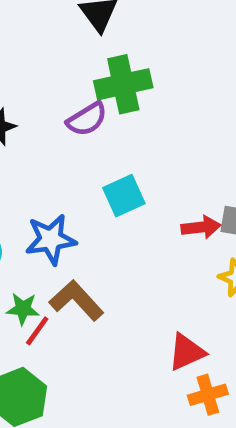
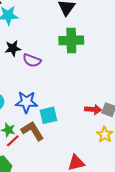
purple semicircle: (87, 119) -> (32, 60), moved, turned 42
cyan square: (124, 196) -> (48, 115), moved

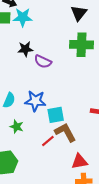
brown L-shape: (32, 131) -> (65, 132), moved
red line: (13, 141) -> (48, 141), moved

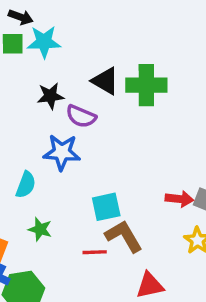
black triangle: (79, 13) -> (105, 81), moved, turned -36
blue star: (35, 101) -> (62, 152), moved
red line: (48, 141) -> (95, 252), turned 40

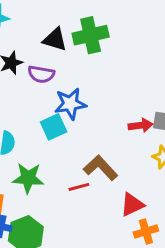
blue star: (62, 152) -> (70, 104), moved
cyan square: (106, 207) -> (54, 127), moved
green star: (40, 229) -> (28, 178), size x1.5

